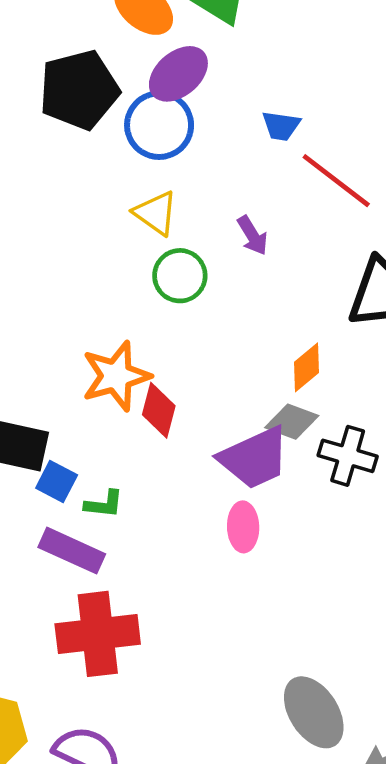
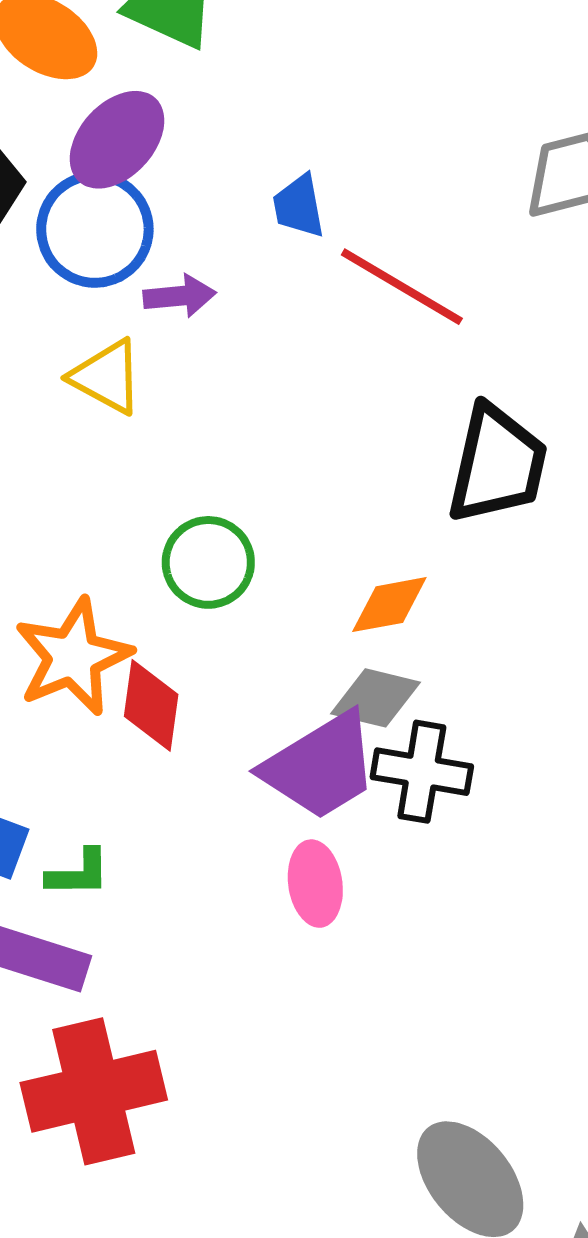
blue trapezoid: (281, 126) -> (299, 206), turned 78
purple arrow: (253, 235) -> (180, 296), moved, turned -57
green circle: (180, 276) -> (208, 562), moved
orange diamond: (306, 367) -> (389, 605), turned 36
black cross: (348, 456) -> (422, 772), moved

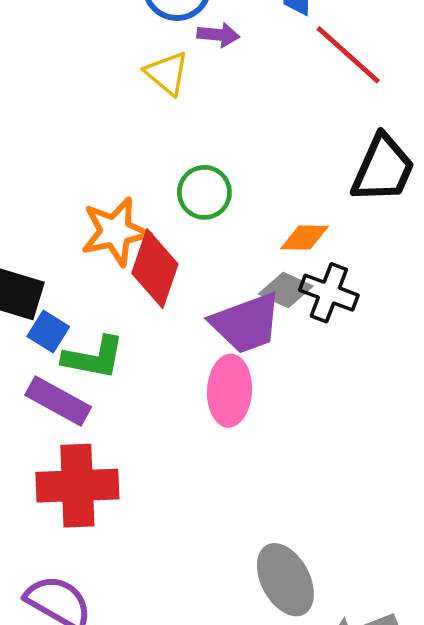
red diamond: (151, 705) -> (155, 269), size x1.4
black cross: (422, 772) -> (329, 293), moved
green L-shape: (78, 873) -> (93, 357), size x1.6
pink ellipse: (315, 884) -> (230, 391), size x1.4

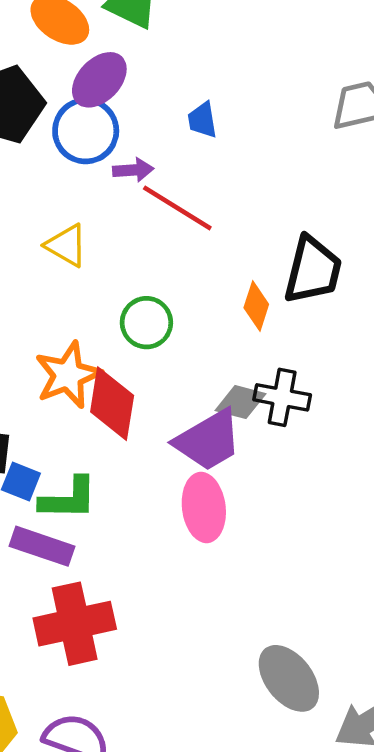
red line: (348, 55) -> (177, 208), moved
yellow triangle: (167, 73) -> (66, 245), moved
orange diamond: (304, 238) -> (256, 306), moved, turned -63

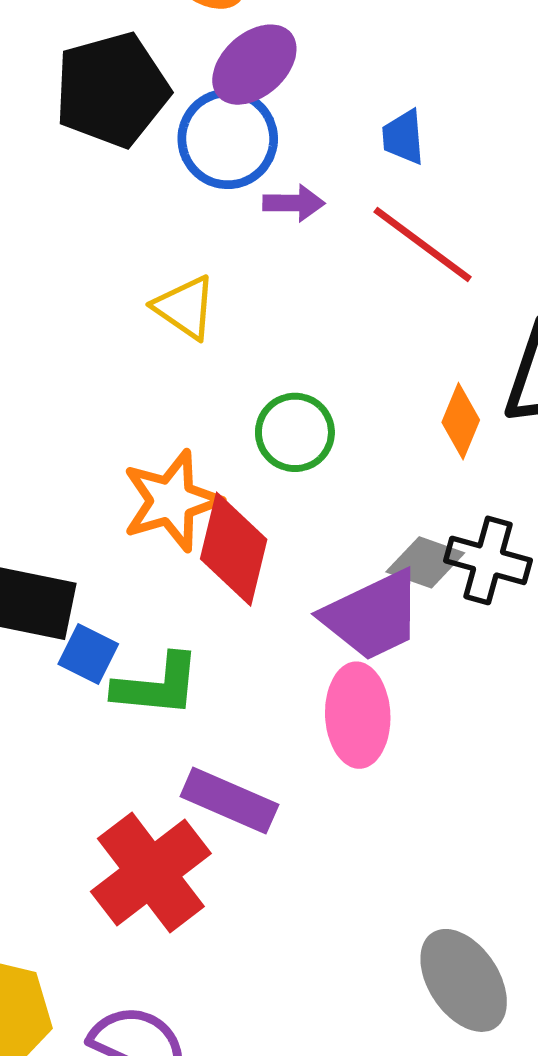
red line: (177, 208) -> (423, 244), moved
purple rectangle: (42, 546) -> (229, 801), moved
red cross: (75, 624) -> (151, 872), turned -30

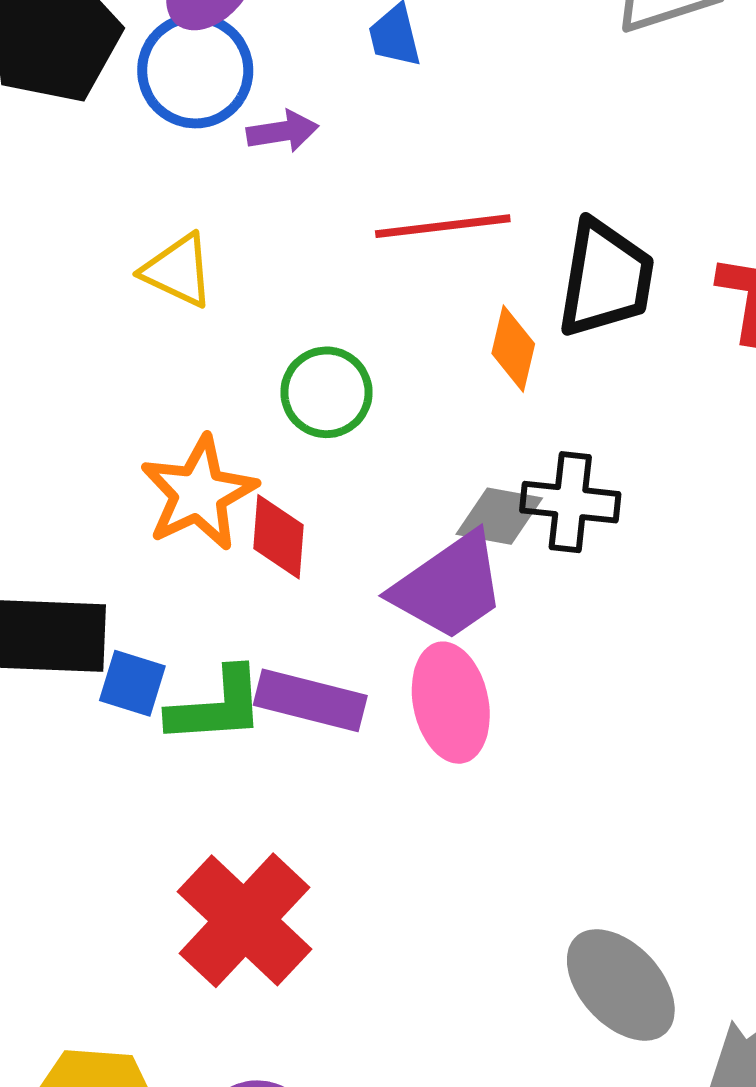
red line: (423, 244) -> (443, 226), moved, turned -34
red diamond: (234, 549) -> (278, 537), size x0.7
purple rectangle: (229, 801) -> (310, 700), moved

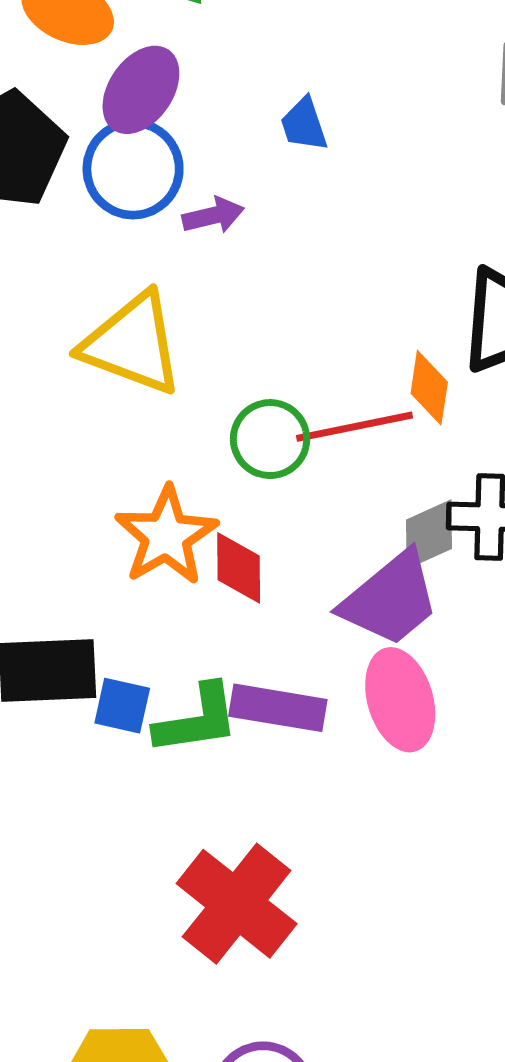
red line: (443, 226) -> (354, 427), moved
yellow triangle: (178, 270) -> (132, 344), size x1.6
gray diamond: (499, 516) -> (429, 534), turned -30

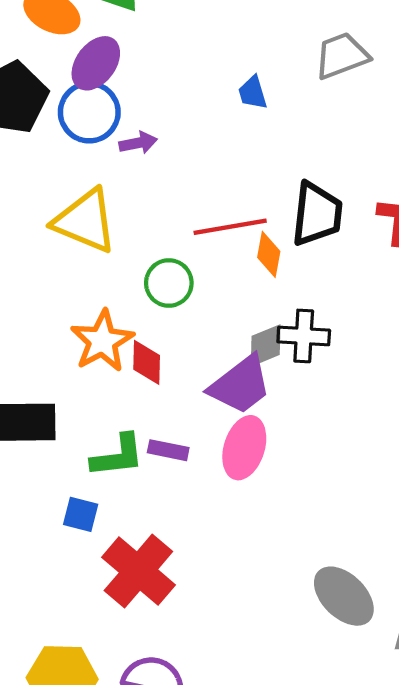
blue trapezoid: (304, 124) -> (253, 93), moved
red line: (354, 427) -> (230, 227), moved
pink ellipse: (400, 700) -> (244, 448), turned 32
blue square: (122, 706) -> (81, 514), moved
purple rectangle: (278, 708) -> (168, 450), size x0.7

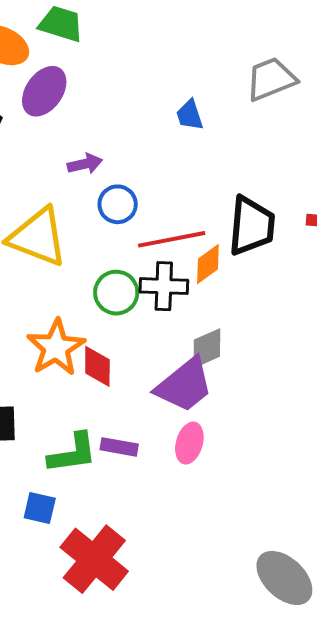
blue circle: (89, 112) -> (118, 204), moved, size x0.7
orange diamond: (269, 254) -> (208, 264), turned 45
black cross: (304, 336) -> (164, 286), moved
pink ellipse: (244, 448) -> (189, 443), size x0.7

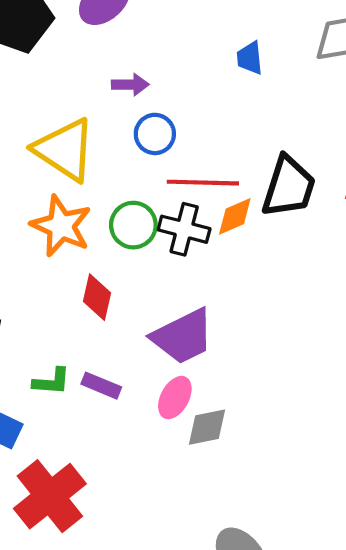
orange star: (56, 348) -> (61, 226), moved, turned -30
gray diamond: (207, 348) -> (207, 427), moved
green L-shape: (73, 453) -> (52, 382), size x0.7

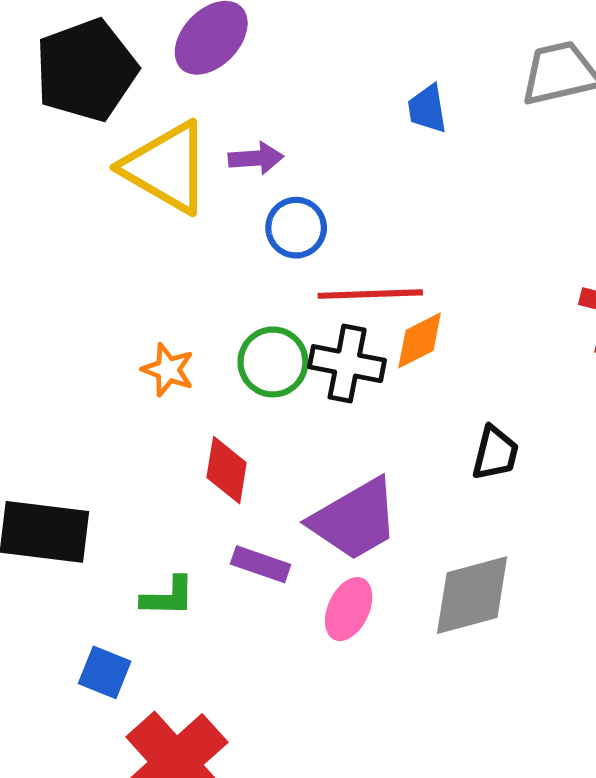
yellow triangle: (65, 150) -> (166, 167), moved
black trapezoid: (289, 187) -> (495, 453), moved, size x0.6
orange star: (61, 226) -> (168, 370), size x0.6
purple rectangle: (101, 386) -> (261, 564), moved
gray diamond: (207, 427) -> (472, 595), moved, size x1.4

